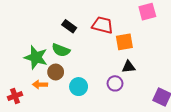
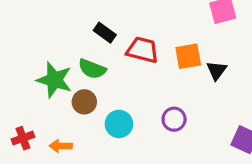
red trapezoid: (103, 25) -> (143, 50), moved
black triangle: (129, 67) -> (217, 70), moved, turned -48
orange arrow: (40, 85) -> (61, 146), moved

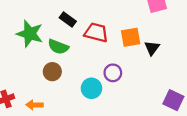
green star: (54, 80) -> (30, 34), moved
purple circle: (174, 119) -> (113, 73), moved
cyan circle: (119, 124) -> (91, 88), moved

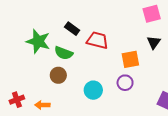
orange square: (131, 37) -> (130, 59), moved
black triangle: (152, 48) -> (154, 42), moved
purple circle: (113, 73) -> (125, 83), moved

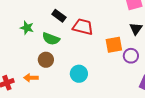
green star: (38, 41) -> (27, 28), size x0.6
purple circle: (125, 83) -> (131, 56), moved
orange arrow: (42, 105) -> (31, 78), moved

